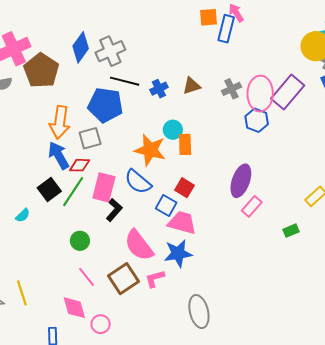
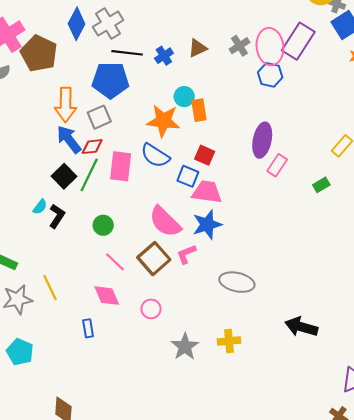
black L-shape: (114, 210) -> (57, 216), moved
gray ellipse: (199, 312) -> (237, 282), turned -56
pink circle: (101, 324) -> (151, 309), moved

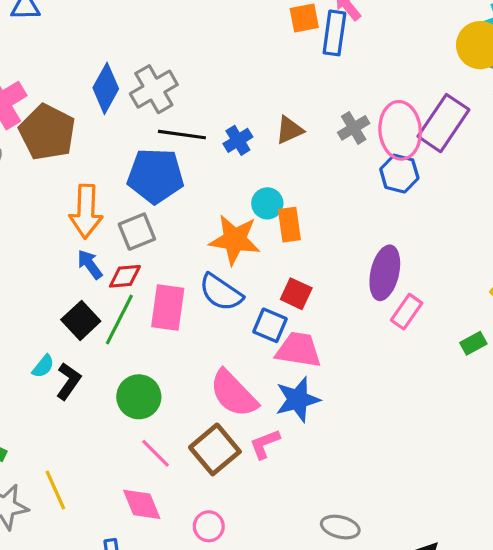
blue arrow: (69, 139) -> (90, 264), size x0.7
green circle: (103, 225) -> (139, 397), size x1.4
gray ellipse: (237, 282) -> (340, 527), moved, size x0.7

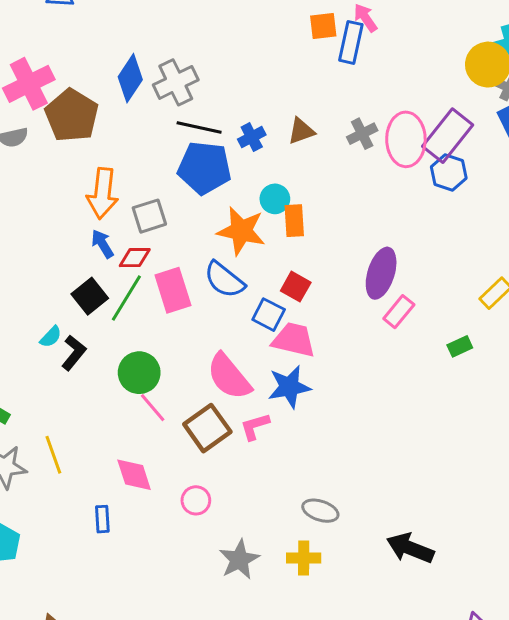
blue hexagon: (399, 174) -> (449, 172), moved
blue pentagon: (156, 176) -> (204, 168), moved
pink rectangle: (168, 307) -> (173, 290), turned -30
pink line: (155, 453) -> (153, 408), moved

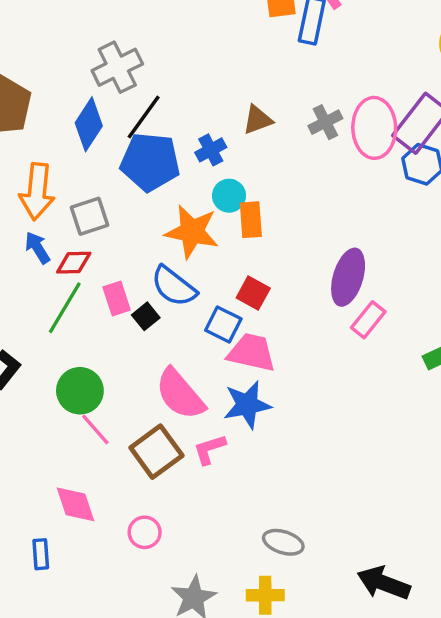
blue diamond: (130, 78) -> (89, 124), moved
black line: (199, 127) -> (144, 117), turned -66
blue cross: (252, 137) -> (211, 150), moved
pink rectangle: (173, 290) -> (117, 299), size x0.7
black square: (90, 296) -> (146, 316), moved, size x0.7

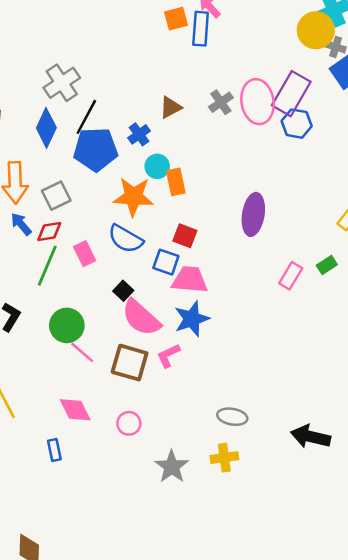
black square: (146, 316) -> (123, 291), moved
pink rectangle: (368, 320) -> (291, 276), moved
brown square: (156, 452) -> (130, 363), turned -30

